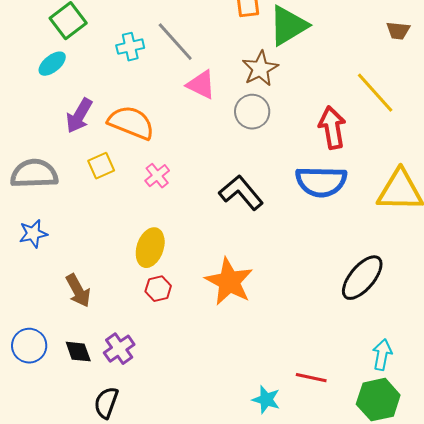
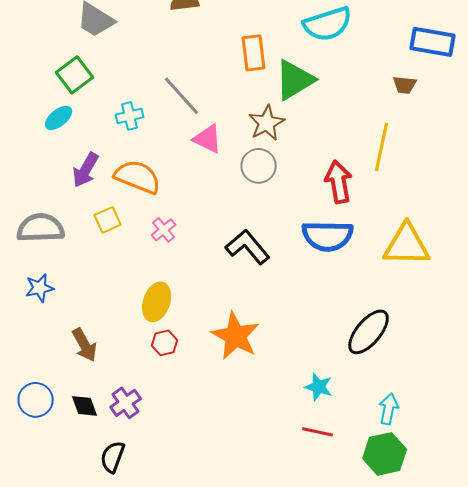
cyan cross: (130, 47) -> (130, 116), moved
yellow line: (375, 93) -> (382, 147), turned 54
cyan star: (266, 400) -> (319, 387), moved

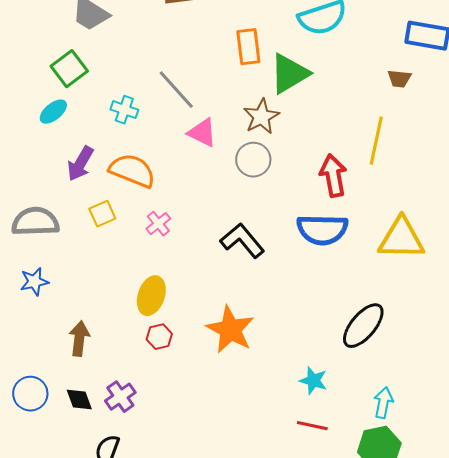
cyan cross: (130, 116) -> (124, 110), turned 32
brown arrow: (85, 345) -> (79, 339), turned -144

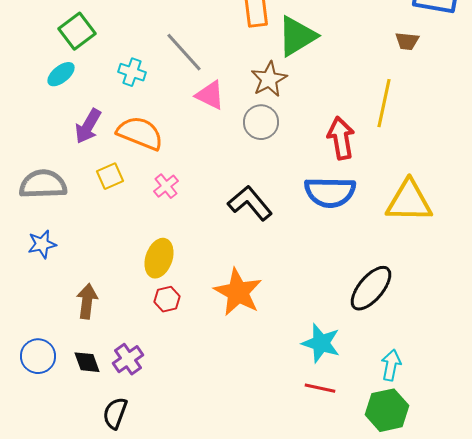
cyan star: (313, 381) -> (321, 343), size x1.4

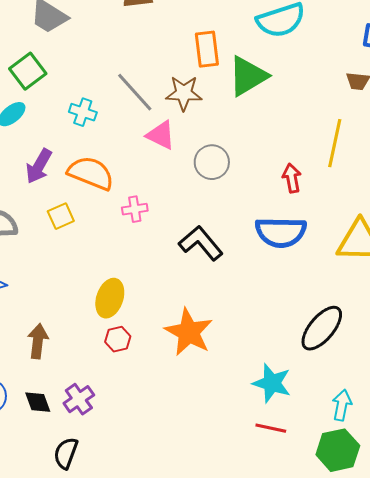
brown star: (269, 79) -> (184, 93), moved, turned 30
red arrow: (341, 138) -> (292, 178), size x0.7
pink cross: (166, 186) -> (135, 209), moved, turned 30

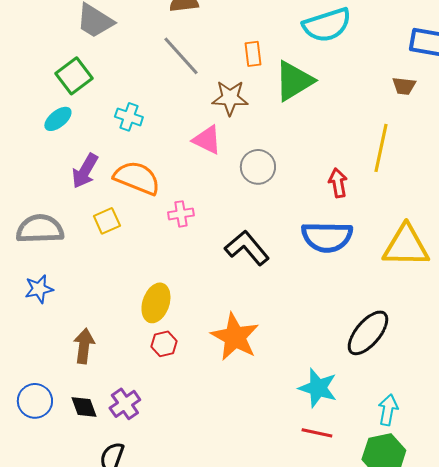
orange rectangle: (207, 49) -> (253, 54), size x0.7
gray line: (135, 92) -> (181, 56), moved

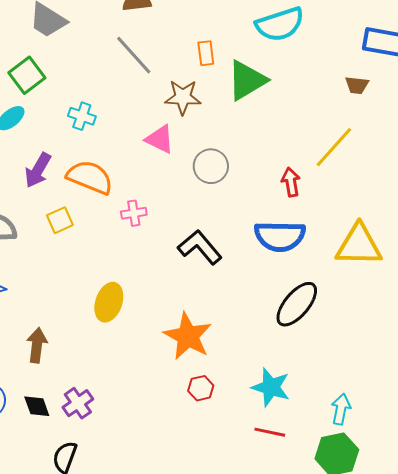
yellow line: (381, 148) -> (334, 147), turned 30
black ellipse: (368, 333) -> (297, 304), moved
red hexagon: (164, 344) -> (201, 388), moved

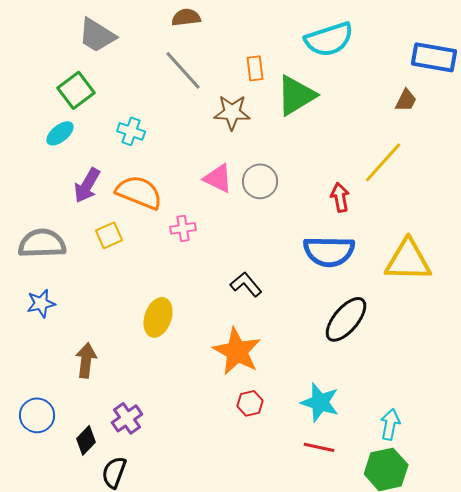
brown trapezoid: (357, 85) -> (406, 100), turned -70
pink triangle: (160, 139) -> (218, 178), moved
black L-shape: (200, 247) -> (246, 284), moved, size x0.7
black diamond: (37, 406) -> (86, 440), moved, turned 64

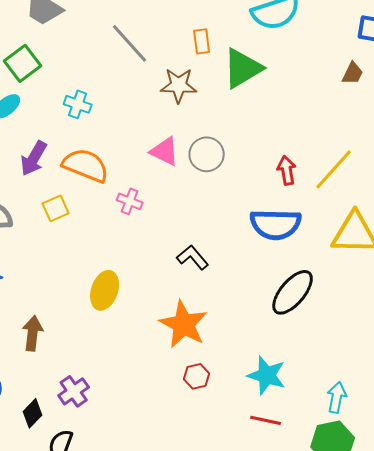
yellow line: (383, 162) -> (334, 169), moved
pink cross: (183, 228) -> (130, 201), turned 30

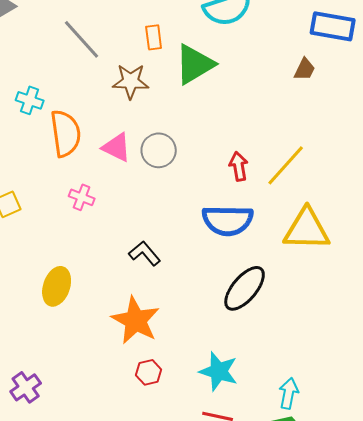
orange semicircle: (86, 165) -> (66, 133), moved, turned 60

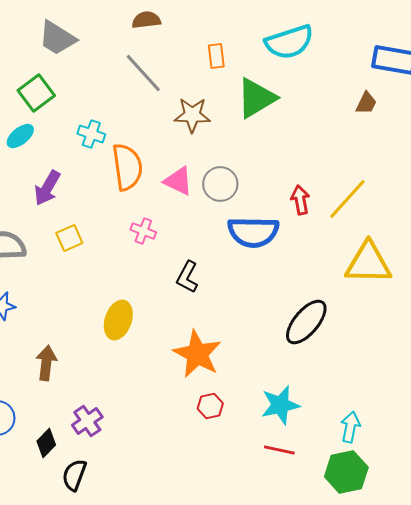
orange rectangle: (154, 37) -> (216, 56), moved
blue semicircle: (228, 220) -> (253, 232), moved
black L-shape: (145, 253) -> (187, 277), moved, turned -112
cyan star: (219, 371) -> (280, 405), turned -30

